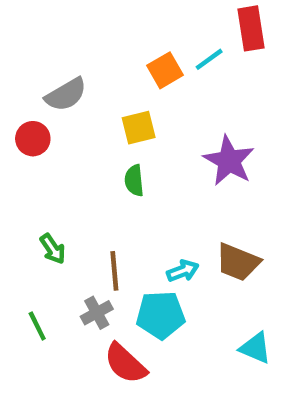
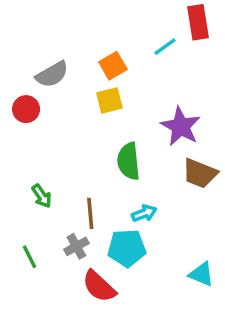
orange square: (165, 70) -> (113, 66), moved
green semicircle: (134, 181) -> (129, 161), moved, size x1.5
brown trapezoid: (238, 262) -> (200, 173), moved

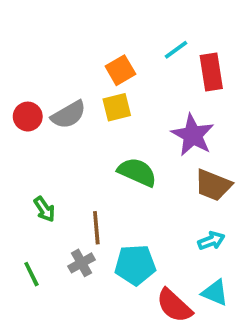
red rectangle: (198, 22) -> (211, 72), moved
gray semicircle: (52, 74) -> (69, 115), moved
green semicircle: (129, 161) -> (137, 172), turned 120
cyan arrow: (144, 213) -> (211, 241), moved
red semicircle: (99, 286) -> (174, 306), moved

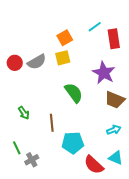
green semicircle: (137, 172) -> (74, 93), turned 30
gray cross: (81, 263) -> (32, 160), moved

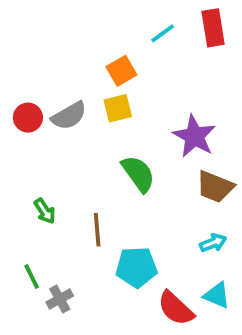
cyan line: (95, 27) -> (163, 33), moved
red rectangle: (114, 39) -> (213, 28), moved

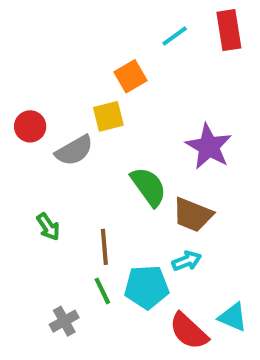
yellow square: (118, 108) -> (108, 116), moved
gray semicircle: (69, 116) -> (74, 150), moved
brown trapezoid: (215, 187) -> (193, 215), moved
cyan arrow: (213, 243) -> (187, 261), moved
green line: (32, 277) -> (102, 291), moved

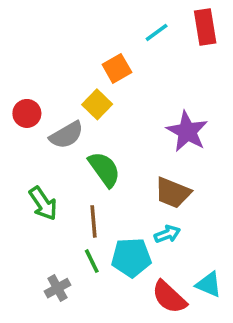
yellow square: (108, 116) -> (97, 104), turned -32
green semicircle: (149, 187) -> (104, 169), moved
green arrow: (48, 227) -> (43, 203), size x1.4

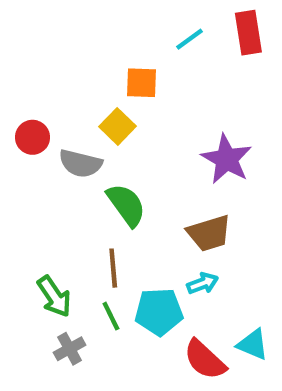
orange square: (117, 68) -> (142, 83), turned 32
gray semicircle: (67, 135) -> (80, 163), turned 44
brown trapezoid: (173, 193) -> (209, 233), turned -39
green arrow: (43, 203) -> (54, 296), moved

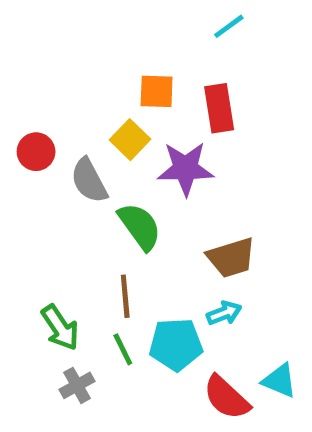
red rectangle: (248, 33) -> (219, 108), moved
cyan line: (189, 39) -> (229, 26), moved
purple star: (227, 159) -> (185, 169), moved, turned -30
gray semicircle: (80, 163) -> (89, 181), turned 48

